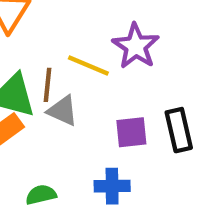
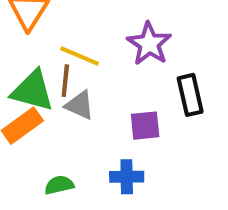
yellow line: (88, 65) -> (80, 56), moved
black rectangle: (179, 130) -> (190, 95), moved

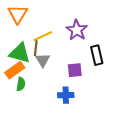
yellow line: (80, 56) -> (43, 36), turned -48
gray triangle: (80, 105) -> (43, 60), turned 35
green semicircle: (59, 185) -> (21, 84), moved, turned 112

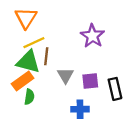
yellow line: (43, 36) -> (34, 43), moved
black rectangle: (97, 55) -> (115, 89), moved
gray triangle: (43, 60) -> (65, 75), moved

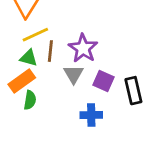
purple star: (92, 36) -> (83, 48), moved
green triangle: (28, 62) -> (29, 58), size x0.6
purple square: (90, 81) -> (103, 81), turned 30

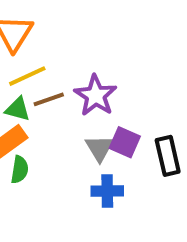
brown line: (50, 51) -> (49, 99), turned 65
gray triangle: (74, 74) -> (99, 148), moved

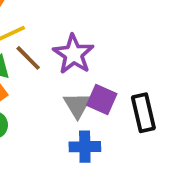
brown line: (49, 99) -> (28, 58), turned 64

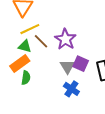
blue cross: (85, 147) -> (71, 89), turned 35

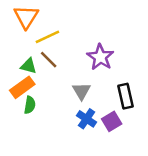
yellow line: (30, 29) -> (47, 37), moved
purple star: (65, 39) -> (100, 57), moved
purple square: (81, 64) -> (112, 121), moved, turned 35

